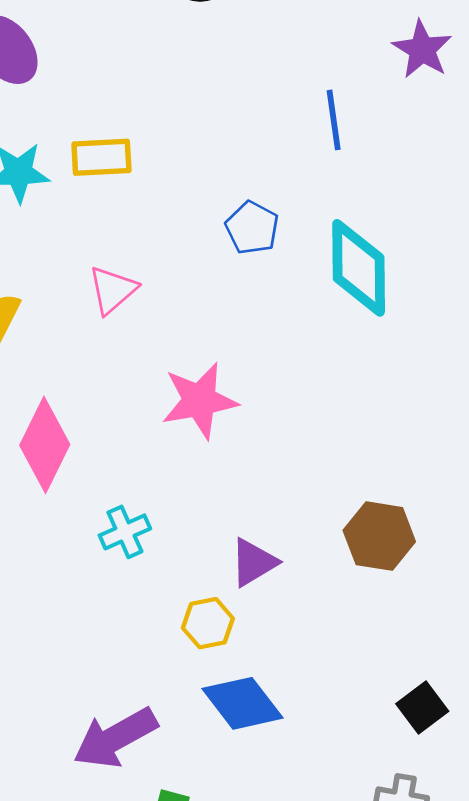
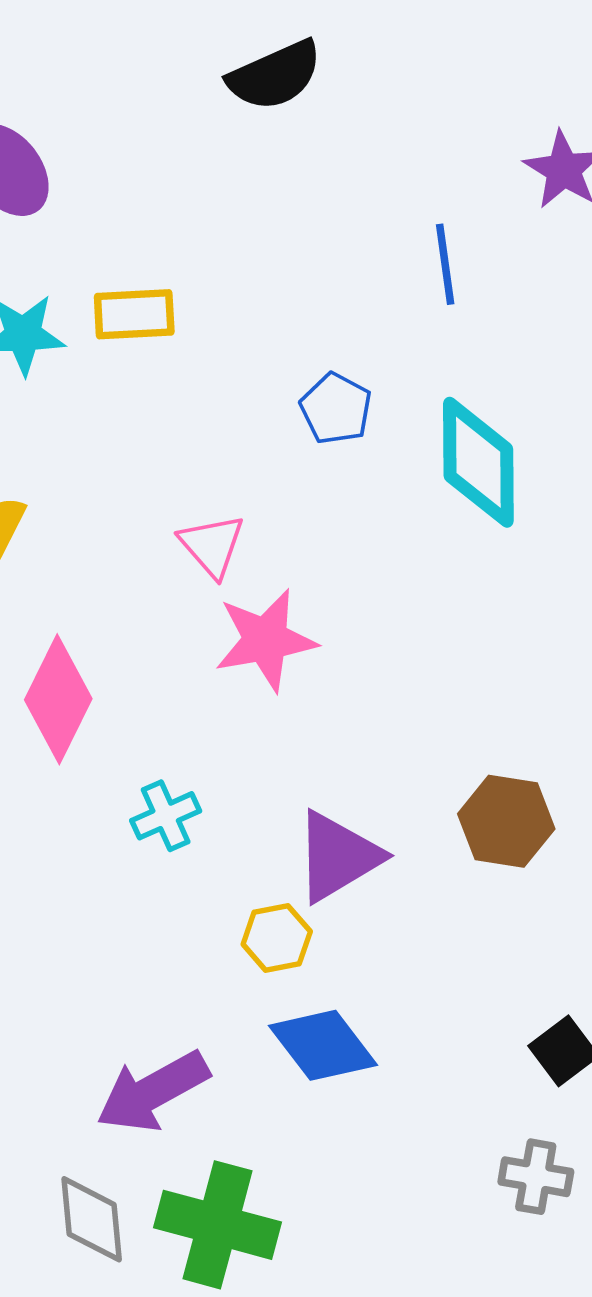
pink triangle: (113, 290) -> (212, 546), moved, turned -30
purple triangle: (254, 562) -> (338, 857), size x1.4

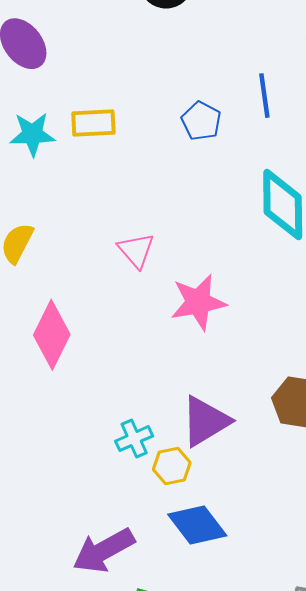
blue pentagon: (336, 409) -> (201, 121), moved
pink star: (266, 640) -> (198, 302), moved
cyan cross: (166, 816) -> (134, 439), moved

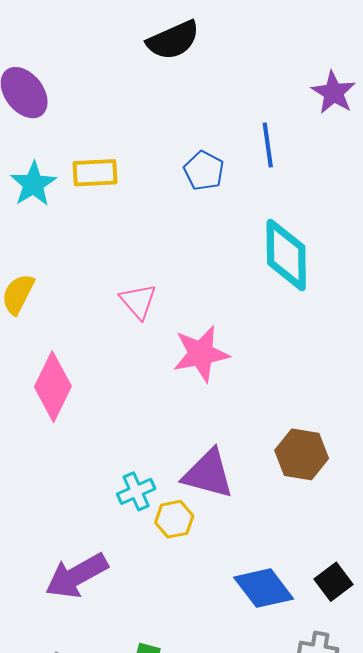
cyan star: (32, 134) -> (33, 184), turned -30
purple triangle: (205, 421) -> (208, 474), turned 46
blue diamond: (197, 525) -> (264, 588), moved
purple arrow: (104, 550) -> (77, 576), moved

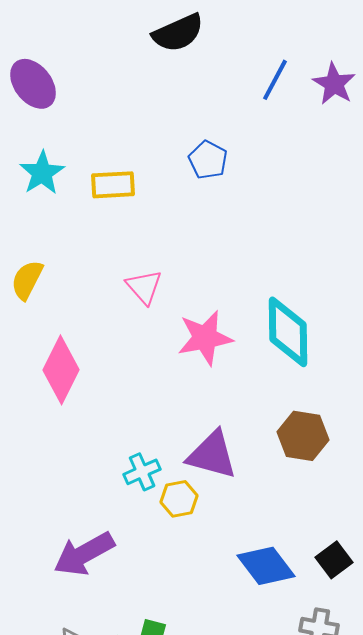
blue line: (268, 145) -> (275, 80), moved, turned 36
yellow rectangle: (95, 173) -> (113, 185), moved
cyan diamond: (286, 255) -> (288, 332), moved

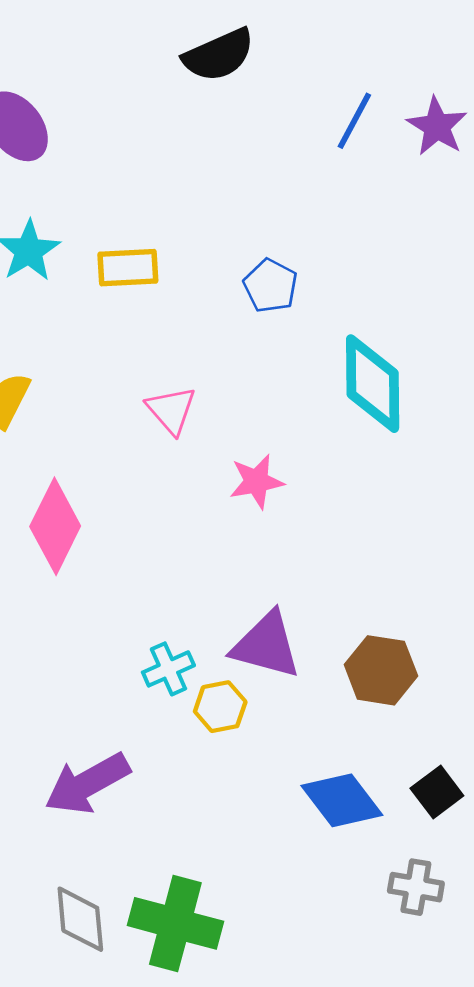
blue pentagon: (208, 160) -> (271, 286), moved
cyan diamond: (288, 332) -> (373, 384), moved
pink star: (205, 338) -> (257, 482), size x0.7
brown hexagon: (303, 436) -> (381, 670), moved

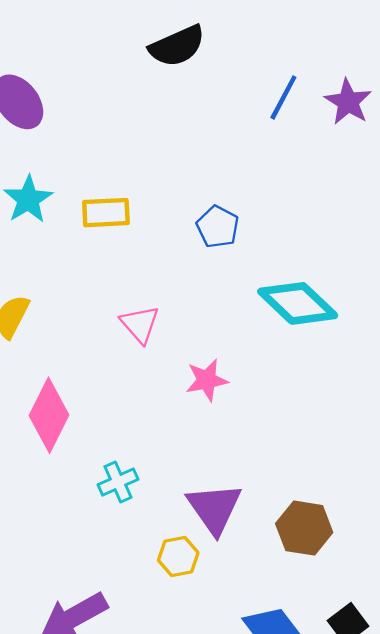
cyan diamond: (373, 384) -> (298, 303), turned -46
purple triangle: (266, 645) -> (214, 508), turned 40
cyan cross: (168, 669) -> (118, 482), moved

